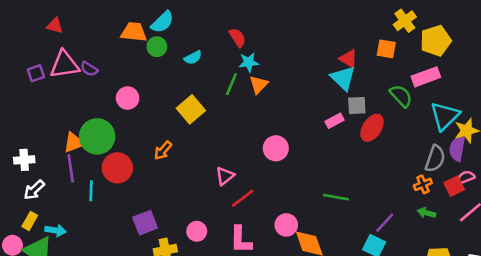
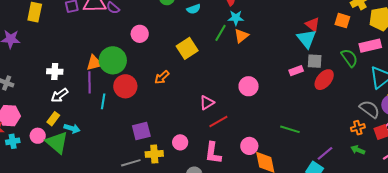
gray semicircle: (435, 159) -> (370, 109), turned -80

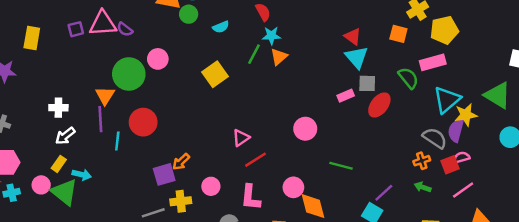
red triangle: (313, 24) -> (353, 37), moved
green circle: (113, 60) -> (129, 74), moved
orange triangle: (94, 63) -> (105, 96), turned -42
orange arrow: (162, 77) -> (181, 162), moved
pink circle: (249, 86) -> (305, 129), moved

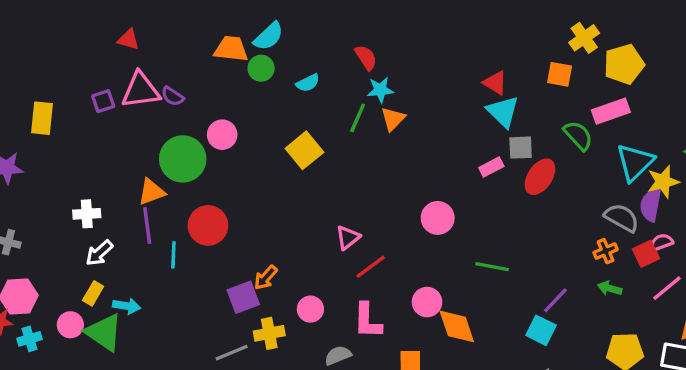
orange triangle: (105, 96) -> (151, 192), turned 42

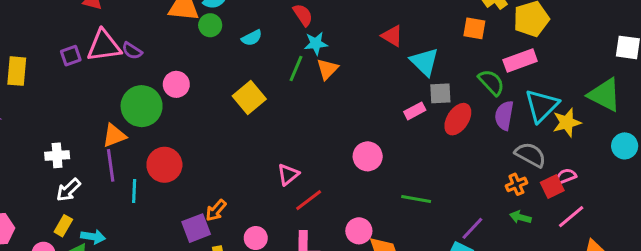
red triangle: (495, 83) -> (392, 36), moved
purple semicircle: (651, 205) -> (504, 115), moved

